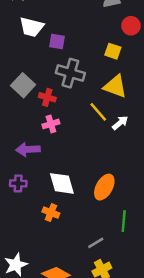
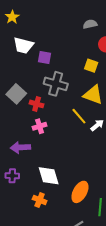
orange ellipse: (104, 187) -> (80, 192), moved

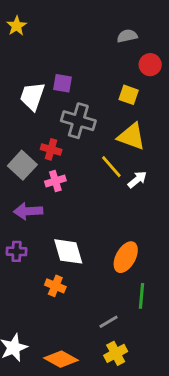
white trapezoid: (23, 45) -> (32, 96), moved, turned 95
gray square: (16, 94) -> (22, 165), moved
orange ellipse: (80, 192) -> (126, 257), moved

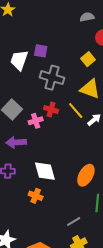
yellow square: (129, 95) -> (88, 59), turned 32
red cross: (51, 149) -> (51, 109), moved

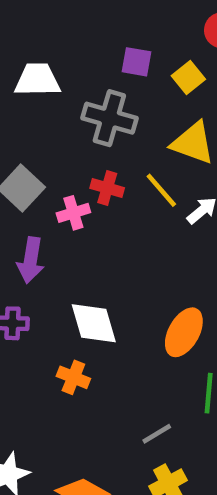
purple square: (41, 51) -> (137, 62), moved
white trapezoid: (19, 60) -> (37, 80), turned 70
purple arrow: (16, 142) -> (31, 260), turned -78

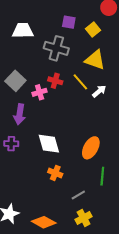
orange cross: (73, 377) -> (55, 173), moved

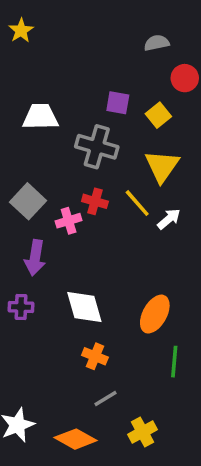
yellow triangle: (95, 60) -> (162, 166), turned 45
gray line: (78, 195) -> (106, 399), moved

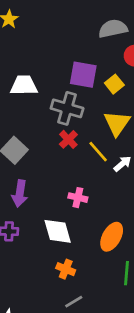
gray semicircle: (157, 43) -> (113, 29), size x1.5
purple square: (118, 103) -> (83, 75), size x1.5
red cross: (95, 201) -> (68, 139), moved, turned 30
pink cross: (69, 221) -> (78, 198), moved, turned 30

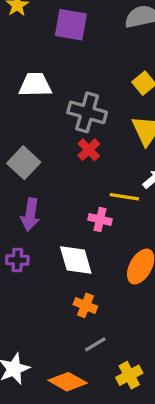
purple square: (83, 75) -> (71, 25), moved
yellow line: (98, 152) -> (124, 197), moved, turned -40

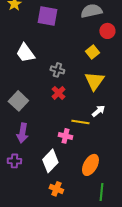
white trapezoid: (35, 85) -> (25, 53), turned -125
gray cross: (87, 112) -> (57, 70), size x0.6
white diamond: (76, 260) -> (50, 161), turned 60

